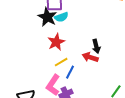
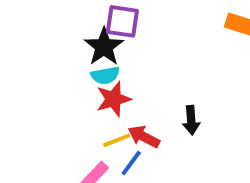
cyan semicircle: (61, 17) -> (105, 75), moved
red arrow: (90, 57) -> (144, 137), moved

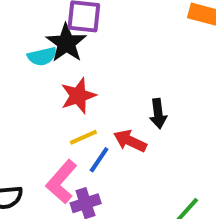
cyan semicircle: (105, 75) -> (42, 56), moved
red arrow: (144, 137) -> (130, 141), moved

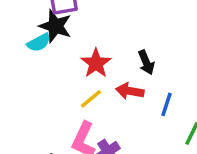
red star: (78, 96) -> (96, 63), moved
blue line: (99, 160) -> (167, 104), moved

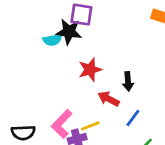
black star: (55, 26) -> (69, 32), turned -30
yellow line: (91, 99) -> (90, 126), moved

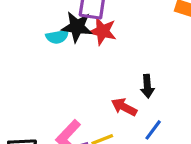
red star: (90, 70) -> (102, 31), moved, turned 30

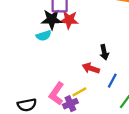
cyan semicircle: (57, 37) -> (44, 36), moved

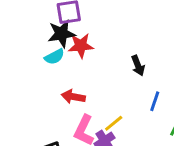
red star: (69, 20) -> (81, 46), moved
red arrow: (91, 68) -> (73, 97), moved

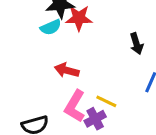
yellow line: (114, 123) -> (106, 101), turned 60

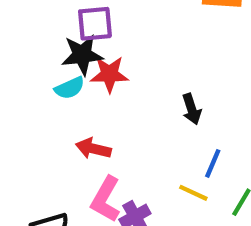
yellow line: (106, 101) -> (193, 193), moved

